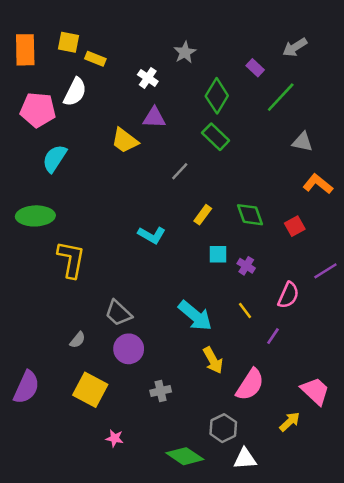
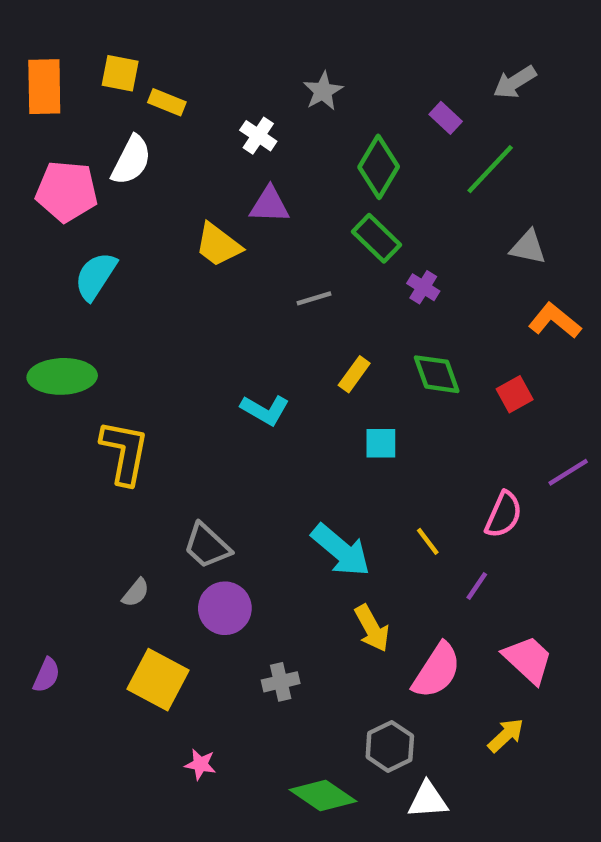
gray line: (180, 171) -> (314, 298), turned 30
purple cross: (246, 266) -> (423, 287), moved
purple semicircle: (26, 387) -> (47, 675), size x0.6
pink trapezoid: (315, 391) -> (528, 660), moved

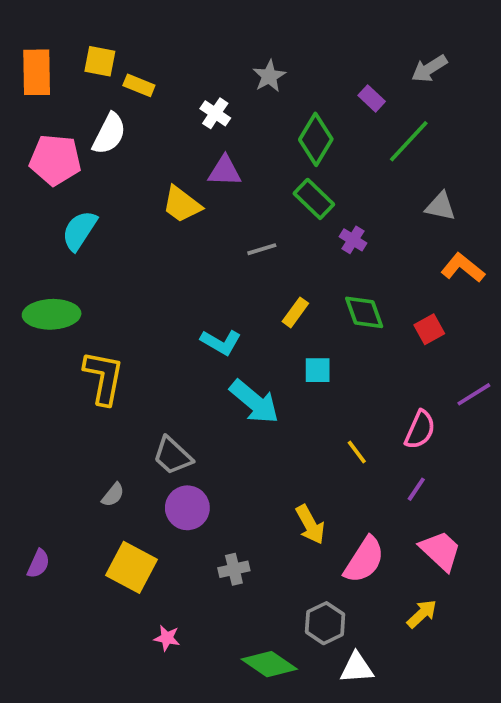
cyan arrow: (341, 550) -> (254, 402), moved
purple line: (477, 586) -> (416, 489), moved

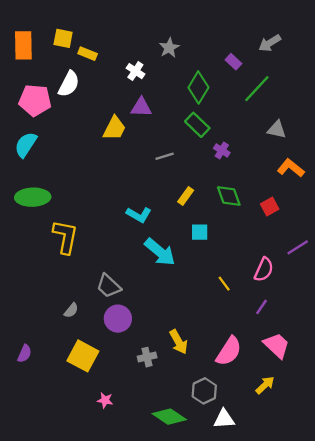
yellow trapezoid: (182, 204) -> (114, 128), turned -100
cyan semicircle: (79, 231) -> (26, 145), moved
yellow arrow: (310, 525) -> (179, 342), moved

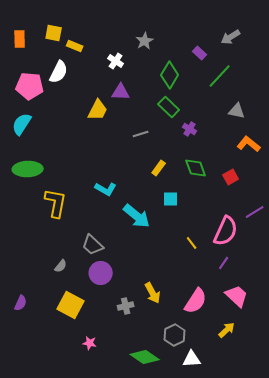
orange rectangle: (23, 45) -> (20, 39), size x0.7
cyan L-shape: (139, 215) -> (106, 189), moved
pink semicircle: (264, 270) -> (226, 231), size x1.4

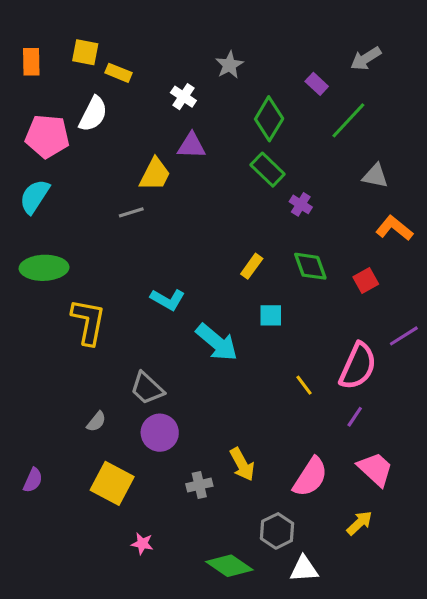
gray line: (141, 134) -> (131, 212), moved

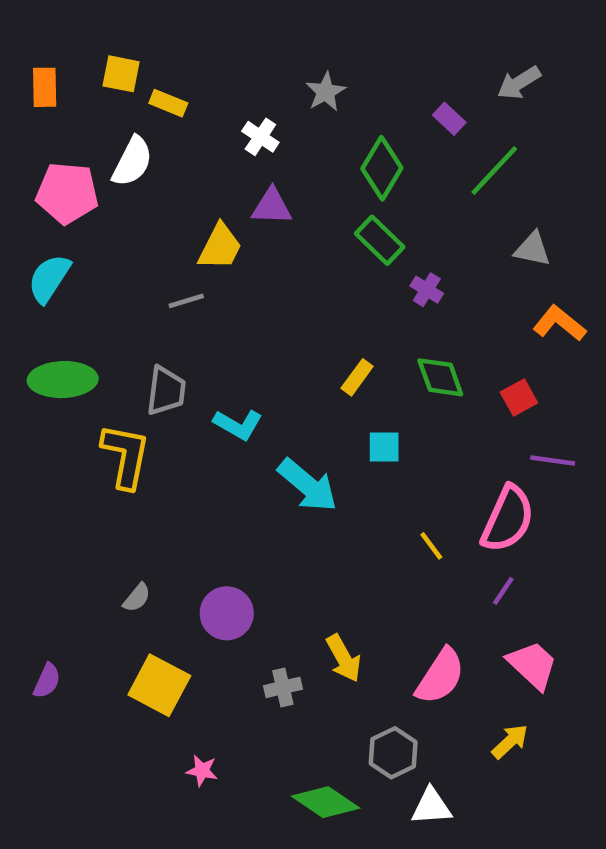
purple line: (404, 336) -> (553, 460), moved, turned 40
gray trapezoid: (147, 388) -> (166, 391), moved, turned -126

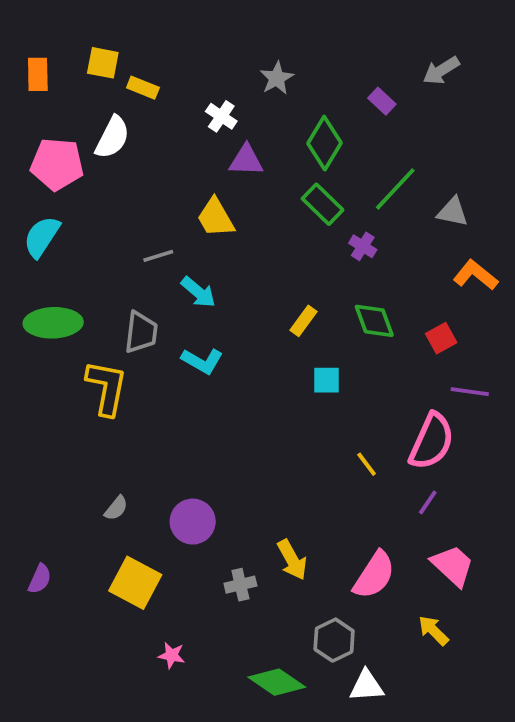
green line: (494, 170) -> (395, 189), moved
purple triangle: (272, 206) -> (246, 160), moved
yellow trapezoid: (220, 247) -> (216, 218), moved, turned 123
cyan arrow: (308, 485) -> (198, 292), moved, size x0.7
yellow arrow: (510, 741) -> (433, 630), turned -92

